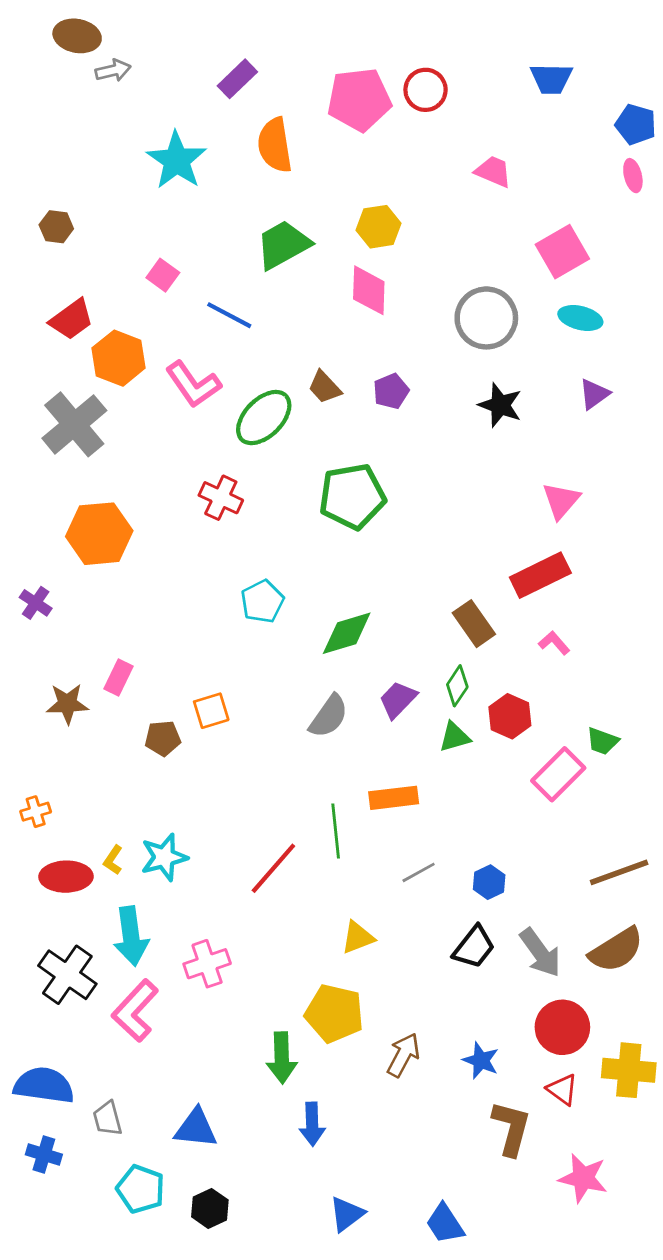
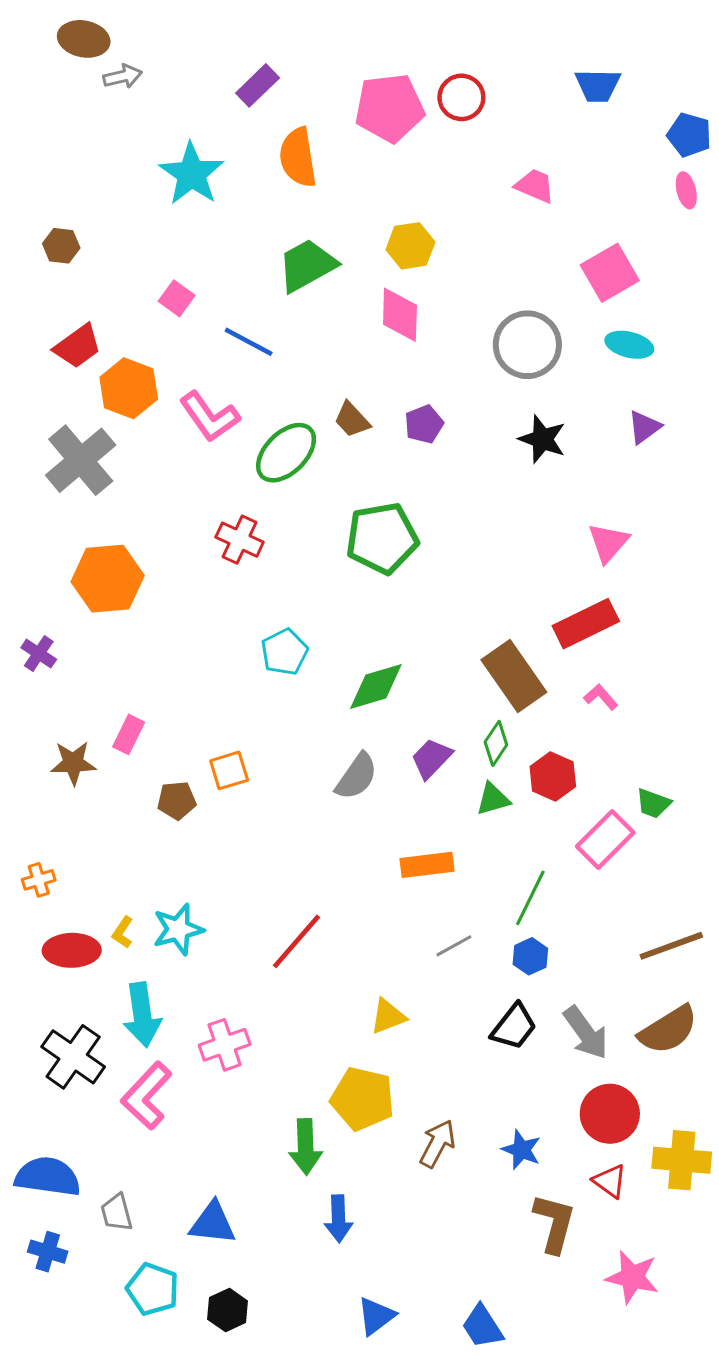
brown rectangle: (474, 624) -> (514, 676), size x1.4
green line: (336, 831) -> (530, 898), moved, turned 32

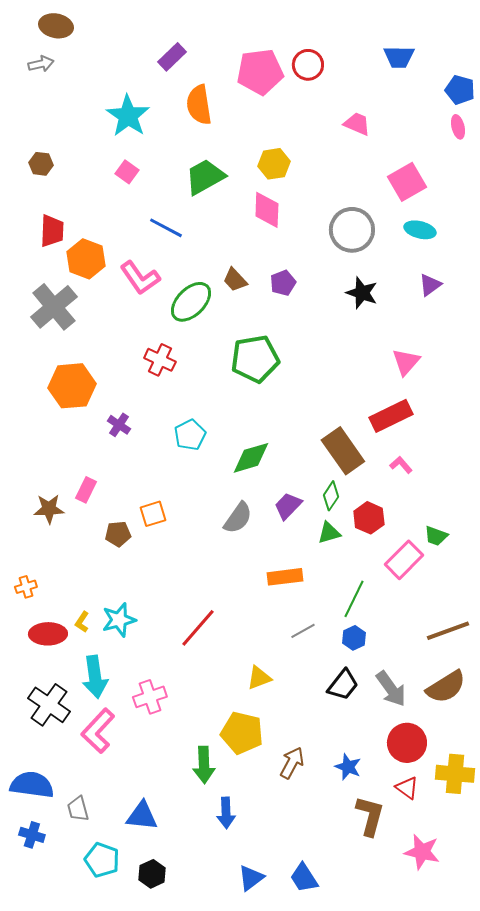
gray arrow: (123, 76) -> (41, 64), moved
pink square: (177, 298) -> (127, 172), moved
red trapezoid: (78, 346) -> (52, 231), turned -52
purple cross: (39, 654) -> (119, 425), moved
blue trapezoid: (482, 1327) -> (304, 878), moved

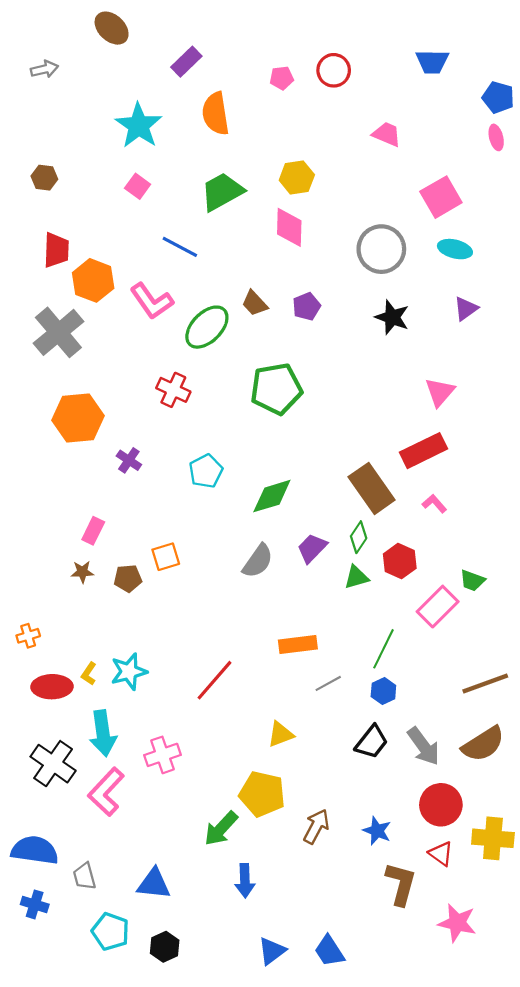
brown ellipse: (56, 26) -> (112, 28), moved, turned 32
pink pentagon: (260, 72) -> (282, 78), size x0.5
brown star: (49, 509) -> (82, 572), moved, size x0.7
orange rectangle: (285, 577) -> (298, 644), moved
green arrow: (204, 765) -> (221, 829), turned 45

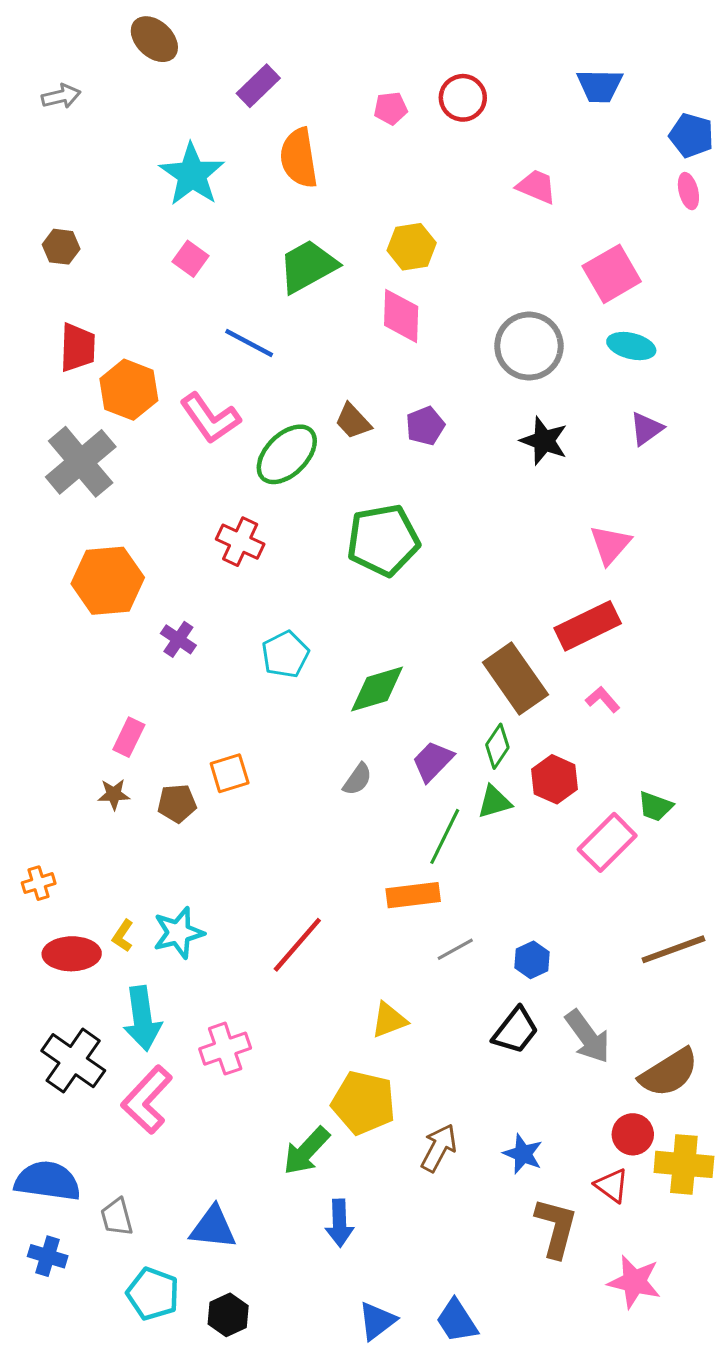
gray semicircle: (258, 561) -> (357, 779), size x0.7
green line: (383, 649) -> (445, 836), moved
brown semicircle: (483, 744) -> (669, 1073), moved
red circle: (441, 805) -> (633, 1134), moved, size x0.7

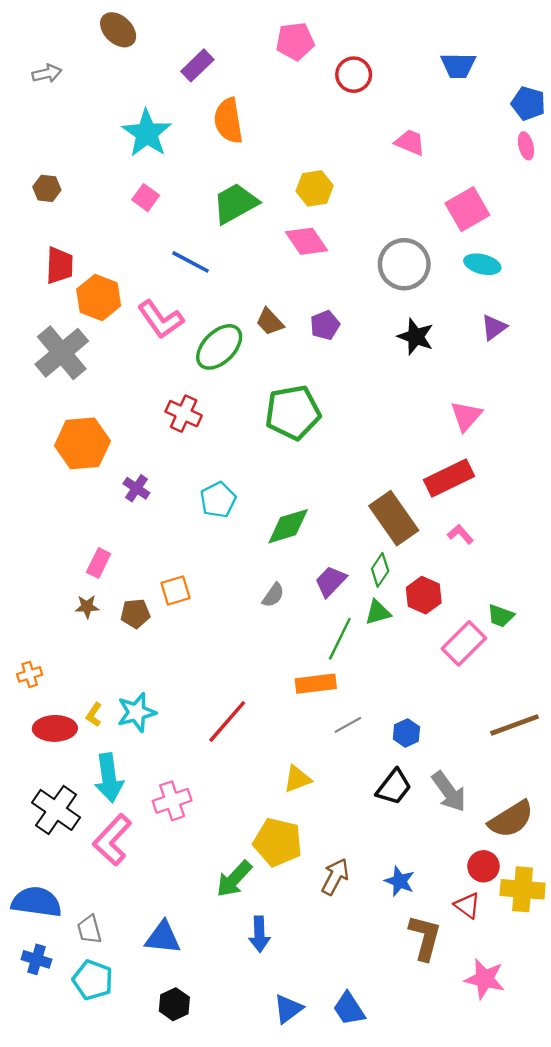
pink pentagon: (391, 108) -> (295, 41), moved, size x1.5
pink diamond: (401, 316) -> (307, 241), turned -36
cyan pentagon: (153, 1294) -> (93, 980), moved

